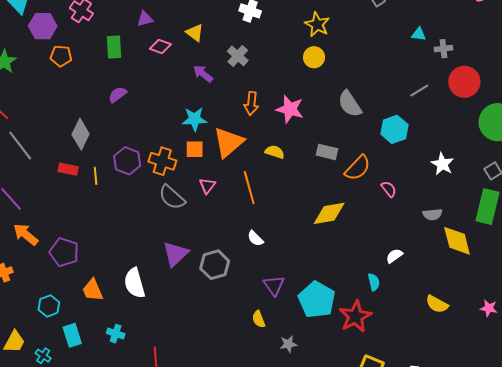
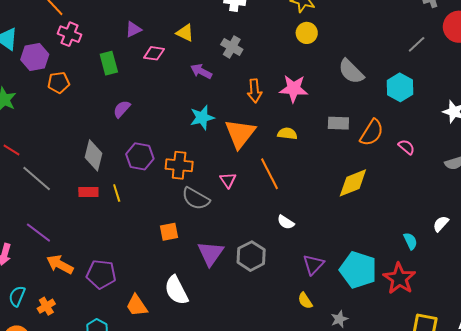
orange square: (195, 149) -> (169, 232), moved
purple hexagon: (127, 161) -> (140, 156), moved
white semicircle: (394, 256) -> (441, 224), moved
purple triangle: (274, 285) -> (313, 265), turned 30

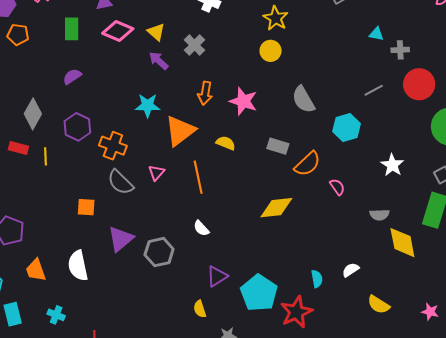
yellow triangle: (185, 33) -> (156, 32), moved
pink diamond: (154, 53) -> (118, 31), size x1.4

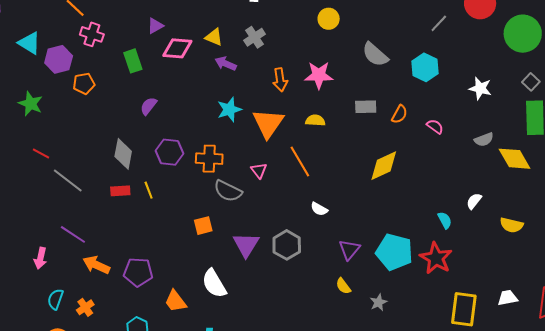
gray cross: (195, 45) -> (255, 37), turned 30
orange semicircle: (307, 164) -> (399, 114), size x0.7

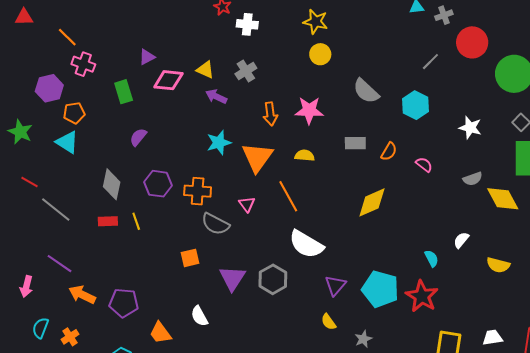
cyan triangle: (29, 43) -> (67, 142), moved
white semicircle: (319, 209) -> (306, 244), size x2.0
white semicircle: (214, 284) -> (199, 316), size x0.7

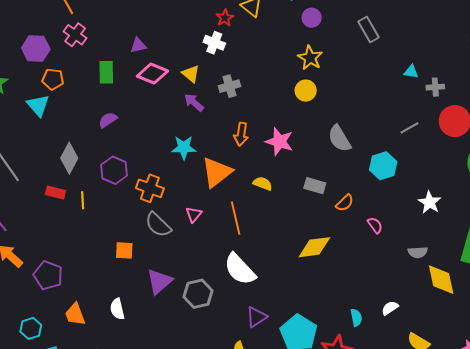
white cross: (247, 24) -> (214, 43), moved

